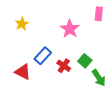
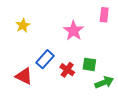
green square: (85, 61) -> (89, 64), turned -32
green arrow: (99, 78) -> (104, 82), turned -78

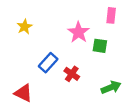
green square: (89, 64) -> (100, 46), moved
red triangle: (24, 76) -> (23, 93), moved

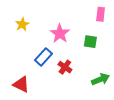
pink star: (78, 32) -> (60, 34), moved

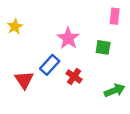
yellow star: (22, 24) -> (15, 27), moved
red triangle: (21, 84) -> (24, 80), moved, turned 30

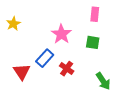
pink rectangle: (115, 16) -> (95, 14), moved
green arrow: (115, 90) -> (103, 81), turned 78

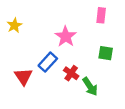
green square: (93, 42) -> (106, 53), moved
green arrow: (103, 81) -> (90, 87), moved

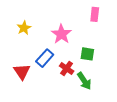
yellow star: (14, 25) -> (24, 28), moved
green square: (106, 53) -> (87, 54), moved

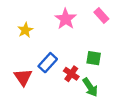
pink rectangle: (95, 14) -> (101, 16), turned -48
pink star: (61, 34) -> (66, 19), moved

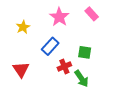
blue rectangle: (48, 63) -> (50, 46), moved
red cross: (71, 74) -> (64, 66), turned 32

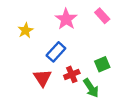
green square: (85, 52) -> (102, 64), moved, turned -32
red triangle: (21, 69) -> (42, 78), moved

